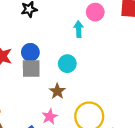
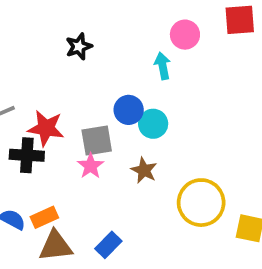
blue circle: (30, 52) -> (129, 110), moved
pink star: (50, 117) -> (91, 166), moved

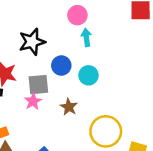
pink circle: (185, 35) -> (77, 15), moved
black star: (79, 46) -> (32, 42), moved, size x1.5
cyan circle: (153, 124) -> (89, 75), moved

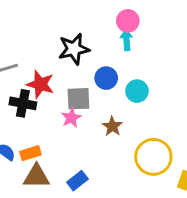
cyan arrow: (86, 37) -> (126, 40), moved

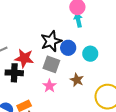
black star: (74, 49) -> (51, 41), moved
gray square: (78, 99) -> (51, 64), turned 30
pink star: (71, 118) -> (49, 86), moved

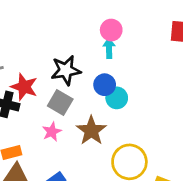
blue circle: (68, 48) -> (105, 85), moved
brown star: (77, 80) -> (91, 131), size x1.5

